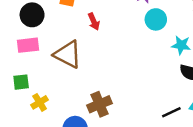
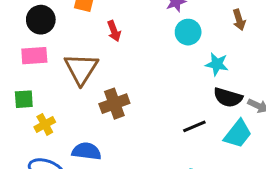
brown triangle: (68, 54) -> (81, 69), turned 32
brown cross: (100, 104) -> (114, 104), moved
black line: (171, 112) -> (194, 126), moved

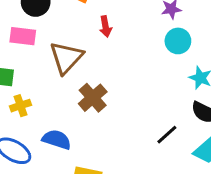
brown cross: (114, 104) -> (93, 98), turned -32
black line: (194, 126) -> (167, 135), turned -30

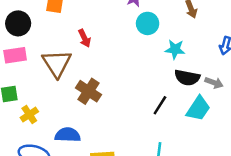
red arrow: (105, 27) -> (84, 38), moved

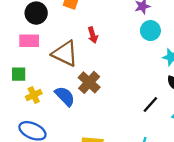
brown triangle: (57, 63) -> (65, 54), turned -40
blue semicircle: (68, 135) -> (65, 96), moved, turned 35

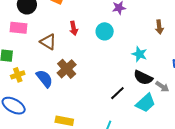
cyan circle: (150, 31) -> (105, 31), moved
brown triangle: (65, 54) -> (48, 42), size x0.7

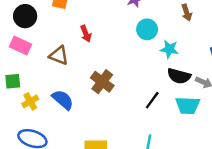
pink rectangle: (18, 28) -> (20, 46), turned 30
cyan circle: (105, 31) -> (147, 29), moved
brown cross: (67, 69) -> (102, 82), moved
cyan trapezoid: (146, 103) -> (188, 105), turned 55

